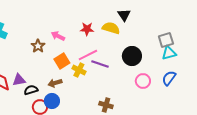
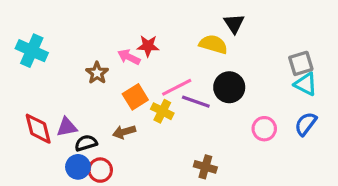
red star: (87, 29) -> (148, 46), moved
cyan triangle: (169, 53) -> (306, 84), turned 42
black circle: (132, 56) -> (229, 87), moved
blue circle: (52, 101) -> (78, 167), moved

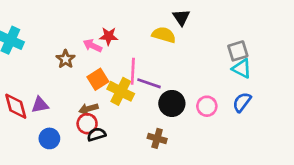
pink line: (177, 87) -> (133, 71), turned -60
black circle: (229, 87) -> (172, 103), moved
yellow cross: (162, 111) -> (121, 91), size x1.4
black semicircle: (86, 143) -> (97, 134), moved
red circle: (100, 170) -> (87, 124), moved

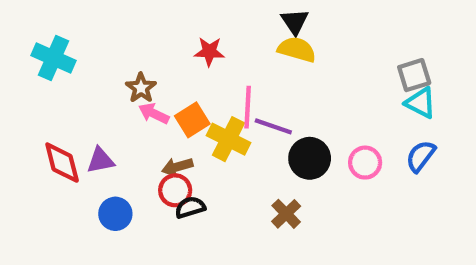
black triangle: (181, 17) -> (295, 22), moved
pink arrow: (92, 46) -> (154, 113), moved
brown cross: (157, 138) -> (286, 214), turned 30

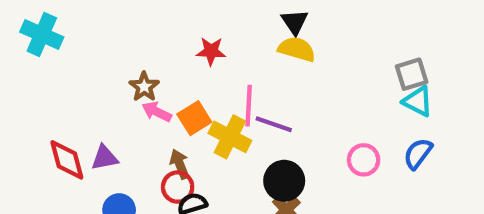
cyan cross: (53, 58) -> (42, 34), moved
black circle: (310, 158) -> (284, 181), moved
brown arrow: (177, 167) -> (180, 164), turned 84

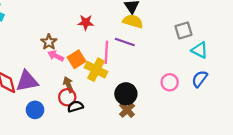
gray square: (412, 74) -> (183, 30), moved
purple line: (274, 124) -> (125, 42), moved
purple triangle: (104, 158) -> (27, 81), size x1.5

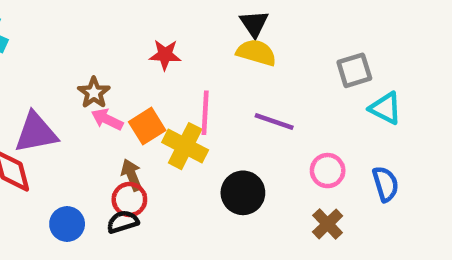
purple line: (125, 42) -> (274, 122), moved
blue semicircle: (200, 79) -> (385, 184), moved, turned 126
purple triangle: (27, 81) -> (36, 133), moved
black semicircle: (75, 106) -> (123, 222), moved
brown cross: (127, 110) -> (328, 224), moved

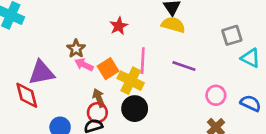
red star: (165, 55) -> (119, 26), turned -30
blue semicircle: (385, 184) -> (251, 103), turned -48
black circle: (243, 193) -> (135, 109), moved

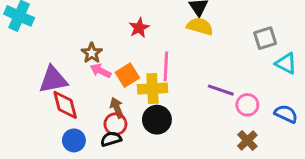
purple line: (184, 66) -> (221, 90), moved
yellow cross: (131, 81) -> (152, 89), turned -30
red diamond: (27, 95) -> (65, 105), moved

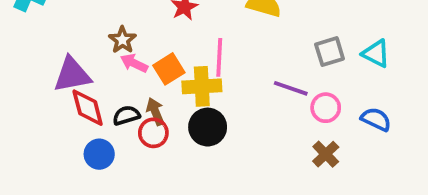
gray square: (265, 38) -> (330, 52), moved
black semicircle: (111, 139) -> (126, 115), moved

